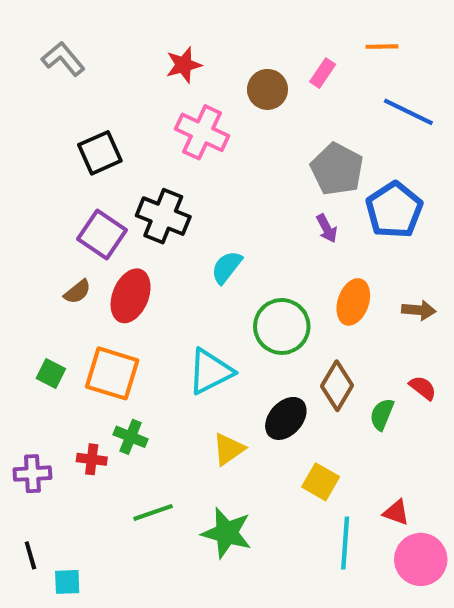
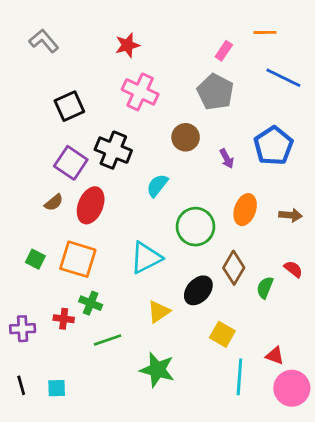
brown circle: (267, 89) -> (186, 137), moved
gray pentagon: (337, 169) -> (215, 92), moved
green line: (153, 512) -> (108, 340), moved
cyan square: (67, 582) -> (57, 388), moved

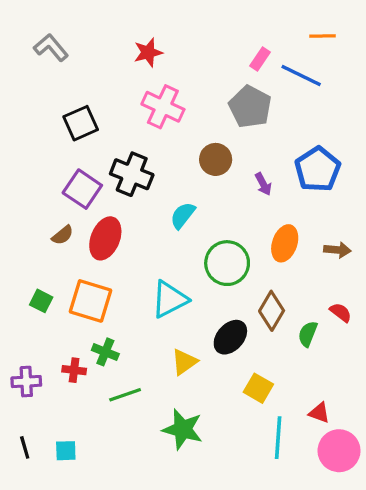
orange line: (265, 32) -> (323, 36), moved
blue line: (283, 78) -> (301, 75), moved

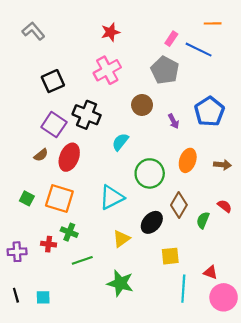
red star: (148, 52) -> (111, 32), moved
pink cross: (163, 107) -> (107, 70), turned 36
yellow square: (258, 388) -> (170, 256), turned -36

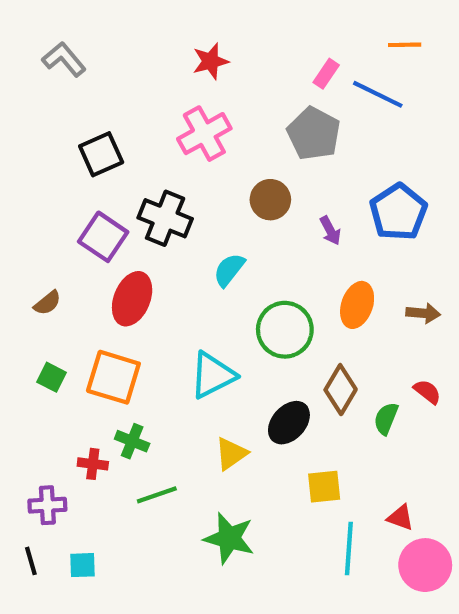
brown semicircle: (41, 155) -> (47, 303), moved
purple cross: (17, 252) -> (47, 505), moved

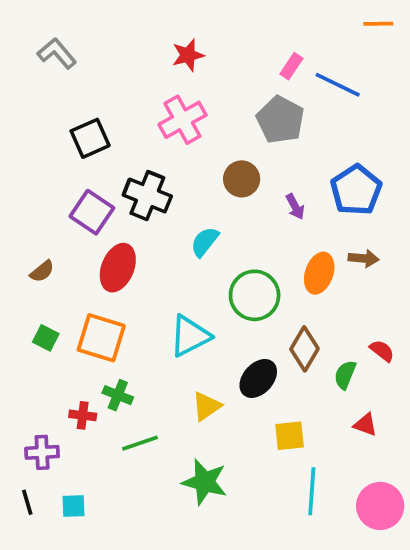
orange line: (405, 45) -> (378, 24), moved
brown arrow: (423, 313) -> (364, 258), moved
red triangle: (400, 518) -> (365, 425), moved

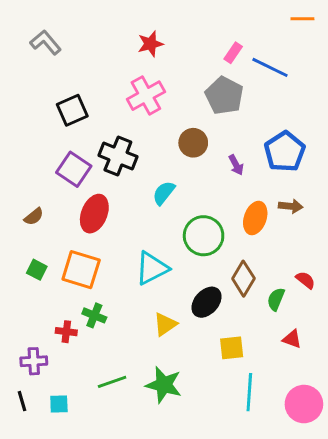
green line: (140, 443) -> (112, 382), moved

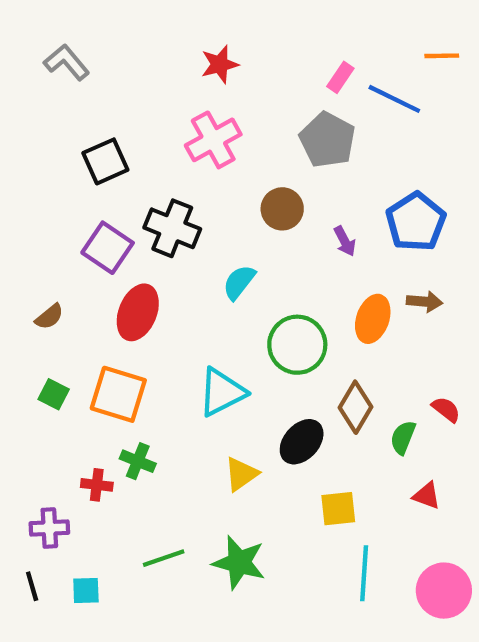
orange line: (302, 19) -> (442, 56), moved

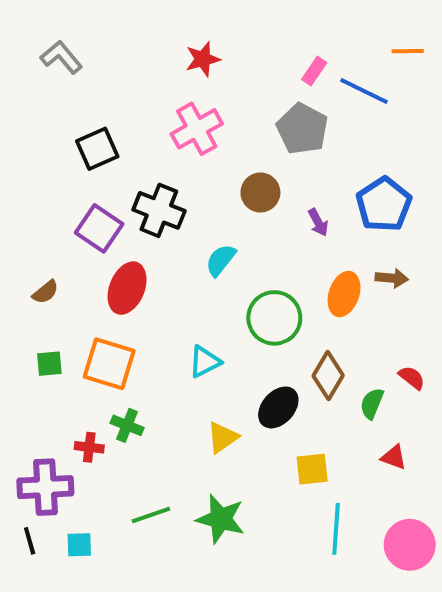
cyan triangle: (222, 392) -> (205, 362), size x0.7
green square: (54, 394) -> (49, 364), turned -32
purple cross: (49, 528) -> (45, 487), size x1.5

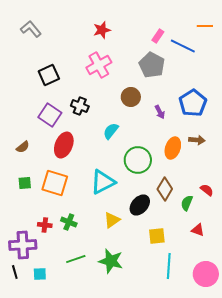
black cross: (159, 210) -> (80, 106), size x0.7
cyan triangle: (205, 362) -> (103, 182), size x1.5
green cross: (127, 425) -> (69, 222), moved

